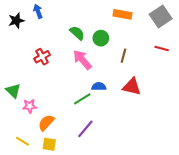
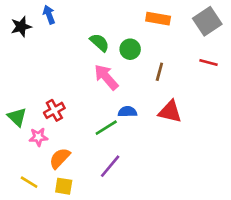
red cross: (42, 57) -> (54, 110), moved

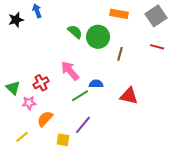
green circle: (130, 49) -> (98, 37), size x1.5
pink arrow: (106, 77) -> (70, 71), moved
red triangle: (170, 112) -> (129, 96), moved
yellow line: (29, 182) -> (22, 137), turned -72
yellow square: (64, 186) -> (63, 140), moved

